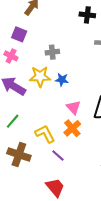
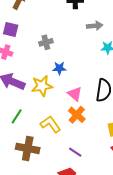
yellow star: (40, 77) -> (42, 86), moved
purple line: (58, 156) -> (75, 152), moved

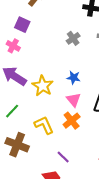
gray cross: (46, 42) -> (73, 38), moved, turned -32
blue star: (59, 68) -> (74, 78), moved
yellow star: (42, 86) -> (43, 86), turned 30

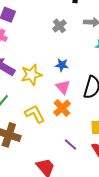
yellow star: (43, 86) -> (31, 75), turned 30
purple line: (63, 157) -> (71, 144), moved

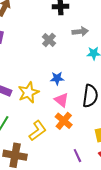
yellow L-shape: (35, 114) -> (38, 131), turned 90
purple line: (71, 144) -> (77, 156), turned 32

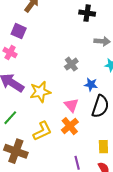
gray cross: (49, 40) -> (71, 64), moved
blue star: (57, 78) -> (91, 85), moved

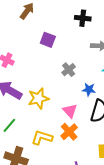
purple square: (19, 31) -> (48, 40), moved
yellow L-shape: (42, 131) -> (42, 138), turned -135

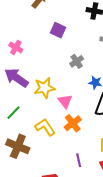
pink triangle: (70, 111) -> (65, 101), moved
yellow L-shape: (42, 138) -> (45, 127), turned 35

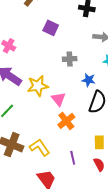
gray cross: (77, 61) -> (70, 59), turned 32
yellow L-shape: (45, 127) -> (40, 147), moved

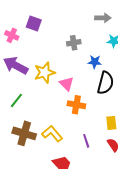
purple square: (51, 28) -> (34, 24), moved
orange cross: (66, 121) -> (76, 105), turned -36

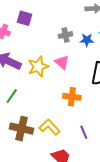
blue star: (95, 62) -> (87, 40), moved
pink triangle: (66, 84) -> (62, 62), moved

